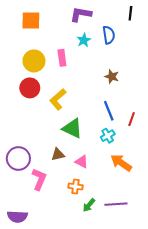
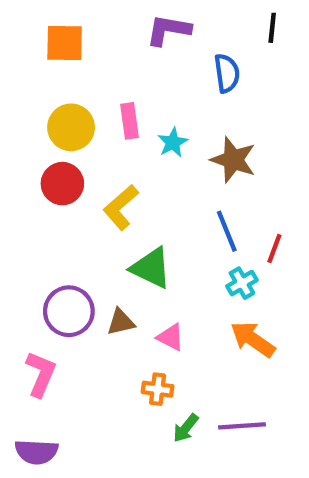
cyan star: (84, 40) -> (173, 142), moved
brown star: (112, 77) -> (233, 160), size x1.5
cyan cross: (108, 136) -> (242, 283), moved
purple circle: (18, 158) -> (69, 311), moved
pink L-shape: (39, 179) -> (41, 374), moved

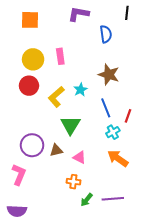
cyan star: (173, 142) -> (81, 90), moved
green triangle: (151, 268) -> (70, 125), turned 35

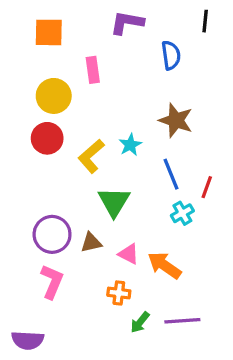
pink rectangle: (60, 56) -> (93, 70), moved
orange arrow: (118, 158) -> (164, 265), moved
pink L-shape: (19, 175) -> (52, 282), moved

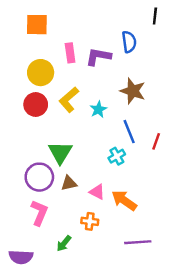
purple L-shape: (127, 23) -> (98, 57), moved
yellow L-shape: (91, 156) -> (69, 100), moved
green triangle: (114, 202) -> (60, 152), moved
cyan cross: (182, 213) -> (117, 156), moved
green arrow: (140, 322) -> (64, 243), moved

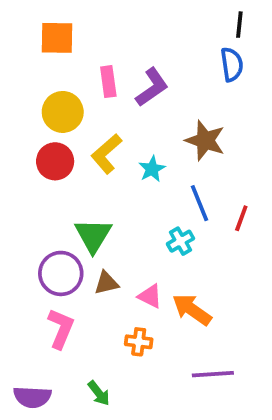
blue semicircle: (129, 42) -> (232, 64), moved
purple L-shape: (98, 57) -> (152, 87), turned 135
green arrow: (64, 243) -> (99, 393), moved, turned -77

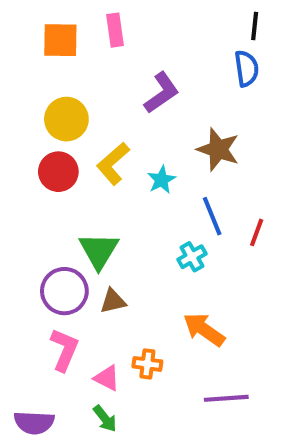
pink rectangle: (108, 82) -> (115, 30), moved
pink triangle: (150, 296) -> (107, 378), moved

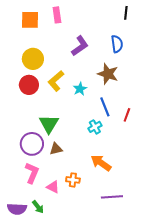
blue semicircle: (247, 68) -> (117, 44), moved
green arrow: (105, 419) -> (38, 207), moved

